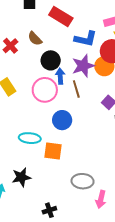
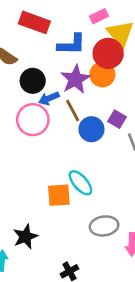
blue arrow: (60, 76) -> (49, 98), turned -98
blue circle: (62, 120) -> (91, 129), moved
cyan ellipse: (30, 138) -> (80, 183), moved, turned 55

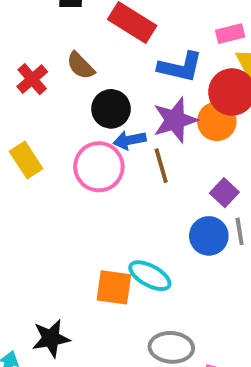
blue circle: (91, 129) -> (209, 236), moved
cyan ellipse: (80, 183) -> (150, 276), turned -32

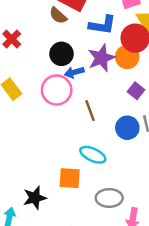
brown semicircle: (81, 66) -> (58, 16), moved
brown line: (161, 166) -> (90, 110), moved
purple square: (224, 193) -> (136, 91), moved
orange square: (114, 287) -> (70, 178), moved

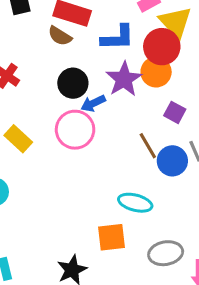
brown line: (90, 110) -> (148, 146), moved

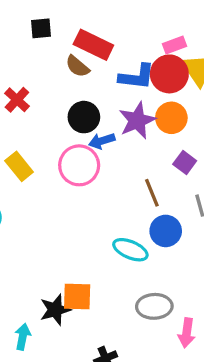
red circle: (162, 47) -> (169, 74), moved
blue circle: (172, 161) -> (166, 231), moved
orange square: (111, 237) -> (77, 297), moved

